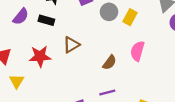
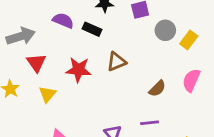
purple semicircle: (21, 17) -> (63, 21), turned -114

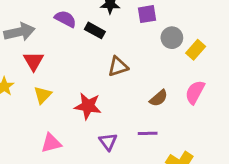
red star: (78, 70) -> (88, 106), moved

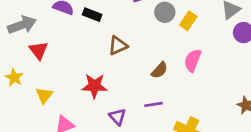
yellow triangle: (43, 95) -> (44, 95), moved

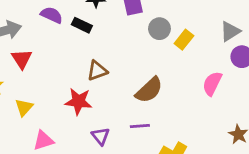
brown triangle: (118, 46) -> (97, 71), moved
pink semicircle: (193, 60) -> (212, 84), moved
brown semicircle: (160, 70) -> (149, 90), size x1.5

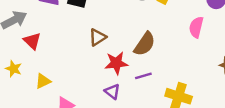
red star: (78, 101) -> (116, 63), moved
yellow triangle: (24, 107) -> (43, 81), turned 35

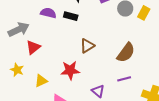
red triangle: (32, 41) -> (33, 47), turned 35
red star: (116, 63) -> (70, 70), moved

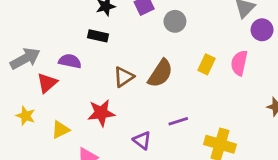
purple semicircle: (48, 13) -> (70, 61), moved
yellow rectangle: (144, 13) -> (206, 64), moved
brown semicircle: (126, 53) -> (160, 73), moved

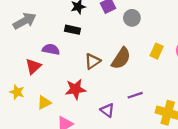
gray arrow: (25, 59) -> (25, 21), moved

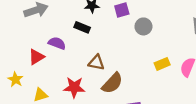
yellow rectangle: (157, 51) -> (162, 64), turned 32
brown semicircle: (121, 58) -> (112, 83), moved
brown triangle: (93, 61) -> (96, 63), turned 35

